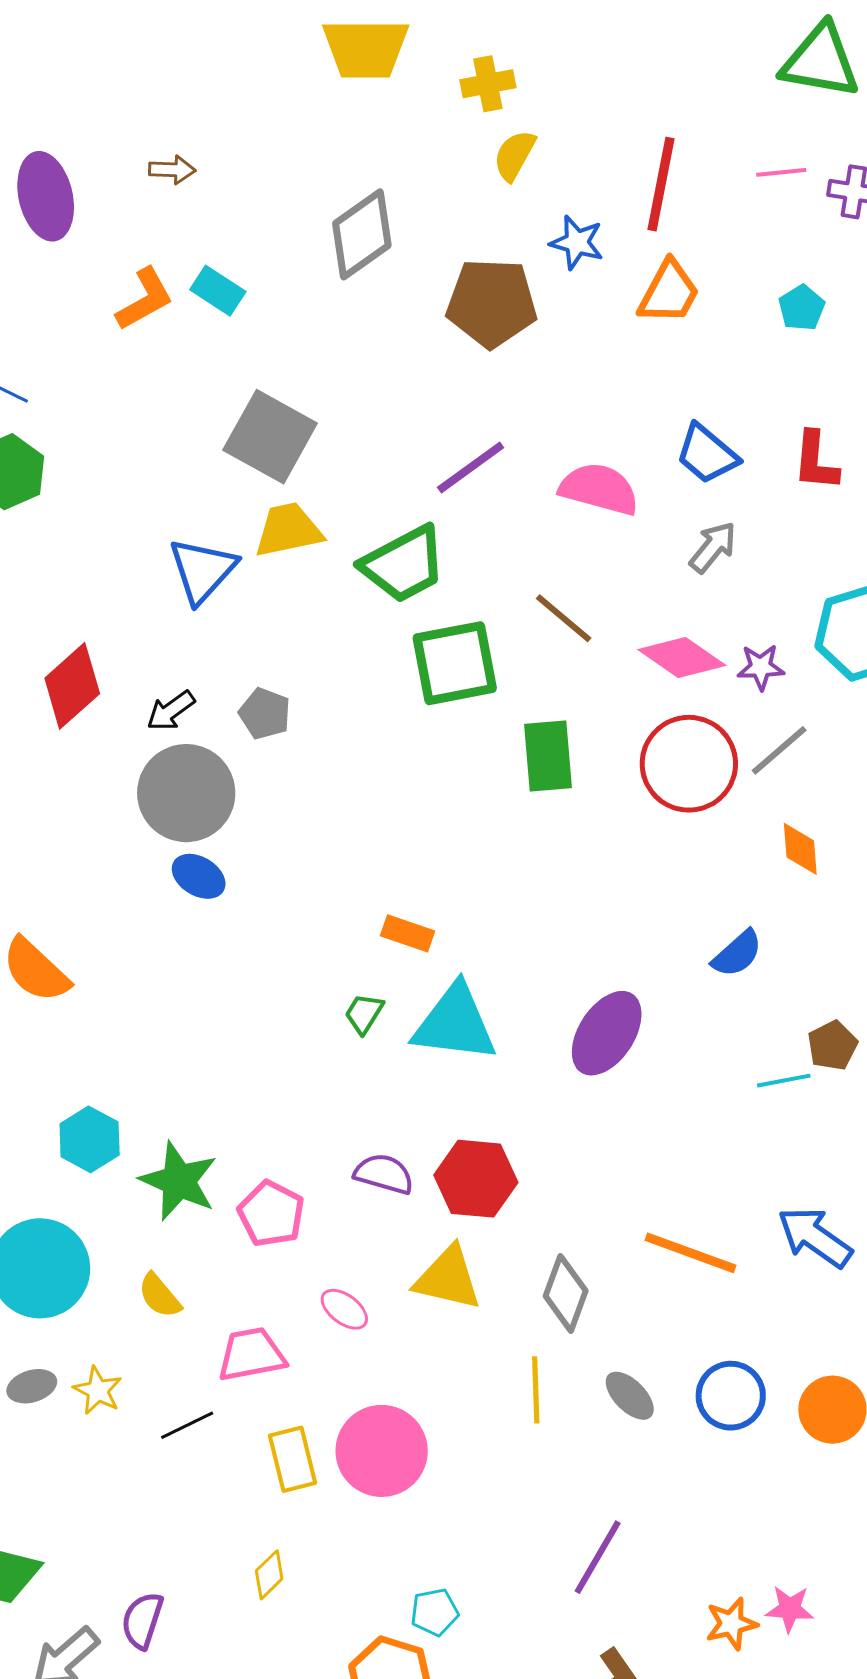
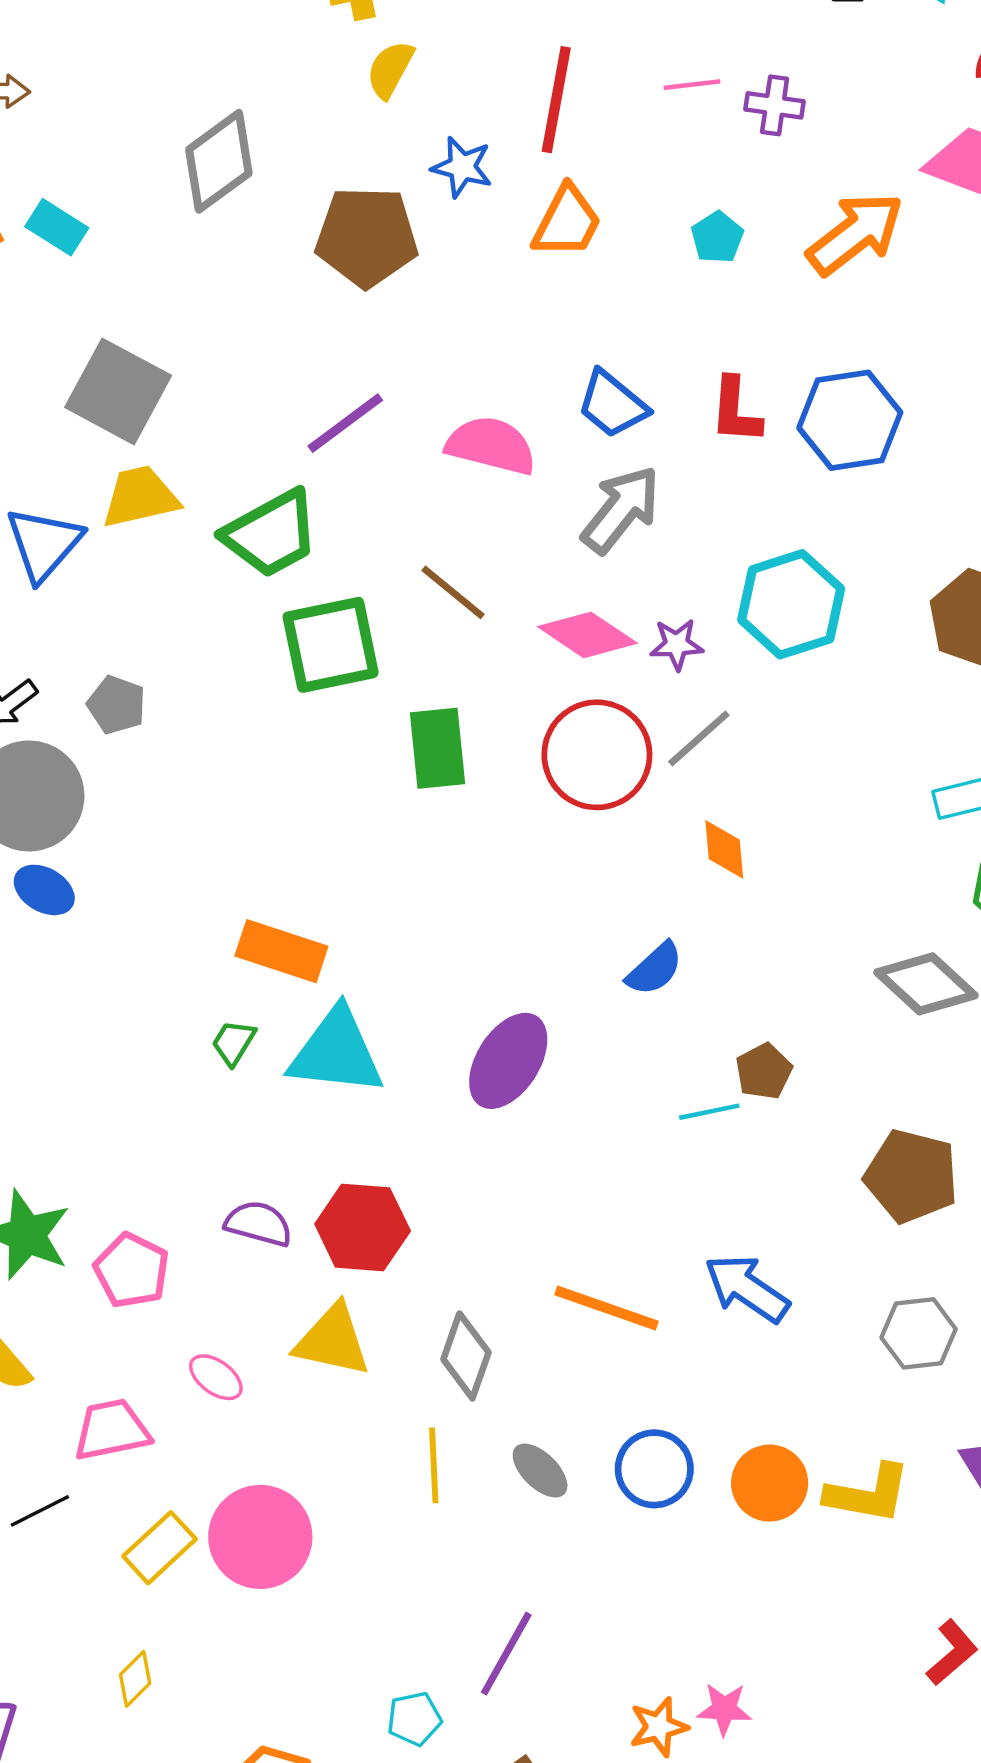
gray arrow: (713, 547) -> (621, 510), size x1.5
orange rectangle: (408, 933) -> (281, 951), size x1.5
yellow rectangle: (292, 1459) -> (160, 1548), turned 62
cyan pentagon: (435, 1612) -> (414, 1719), moved

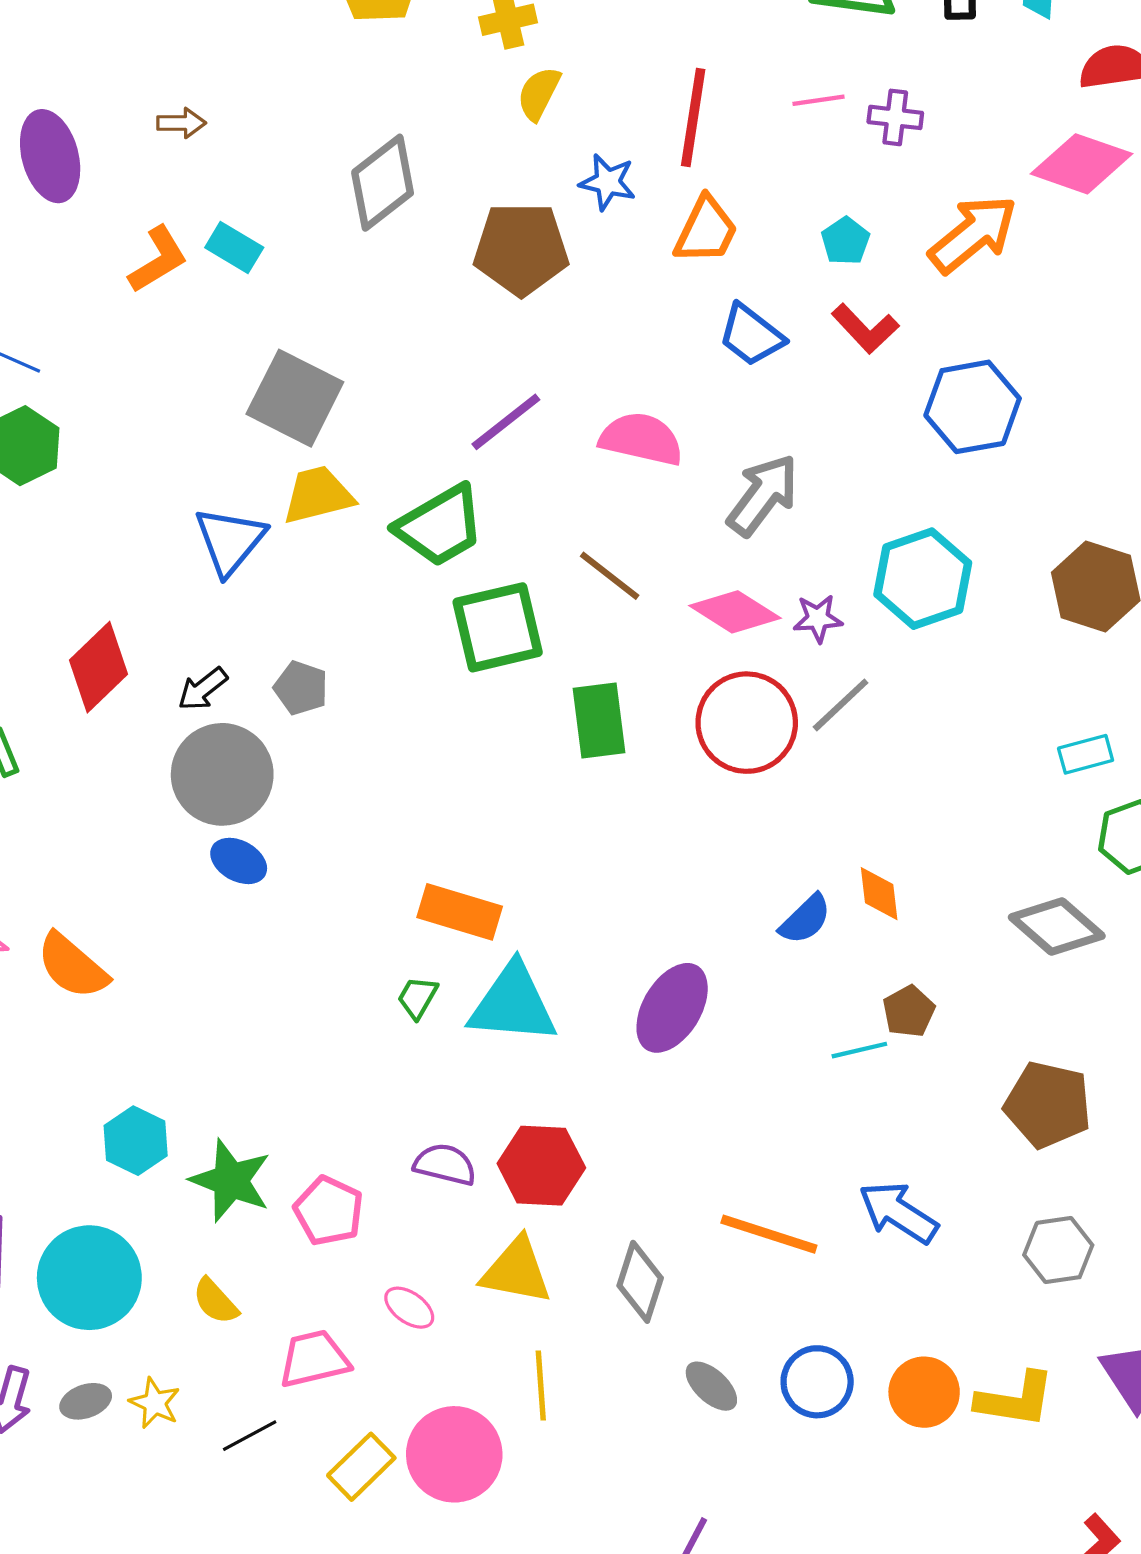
blue trapezoid: (612, 404) -> (751, 335), moved
red L-shape: (736, 411) -> (865, 329), moved, turned -46
orange diamond: (724, 849) -> (879, 894), moved
yellow line: (434, 1465) -> (541, 1385), moved

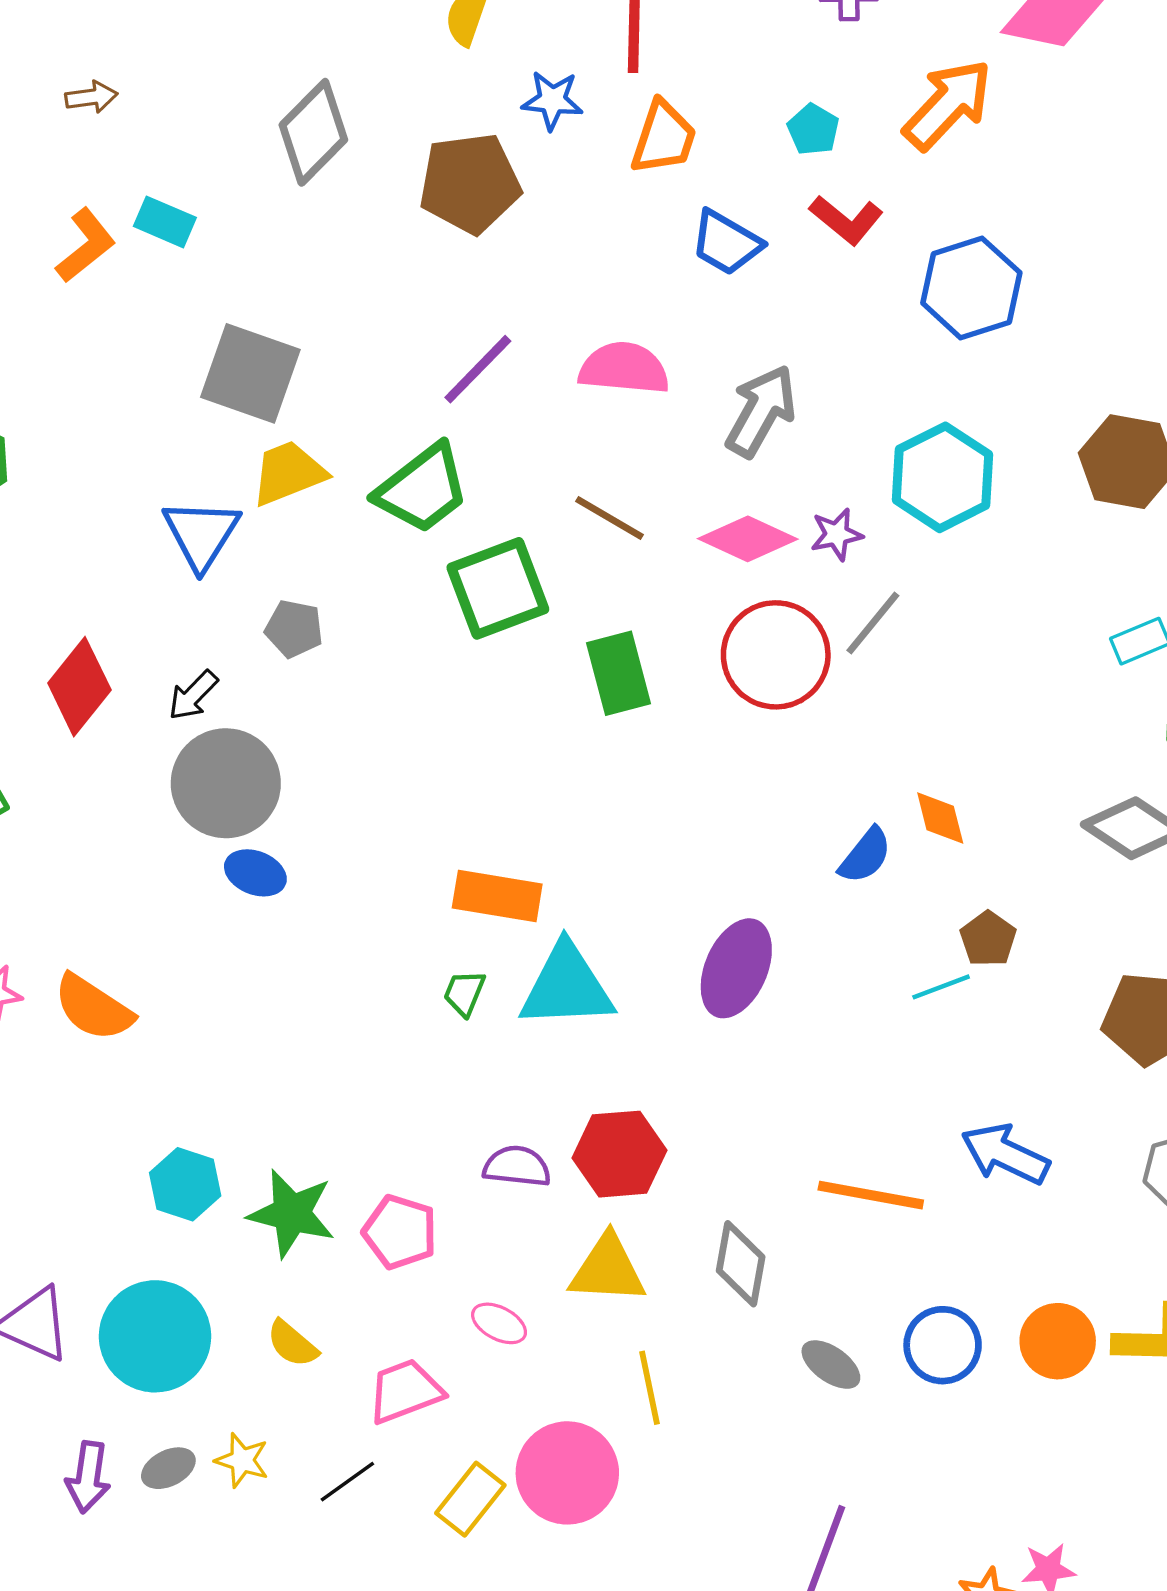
gray pentagon: (301, 688) -> (294, 629), moved

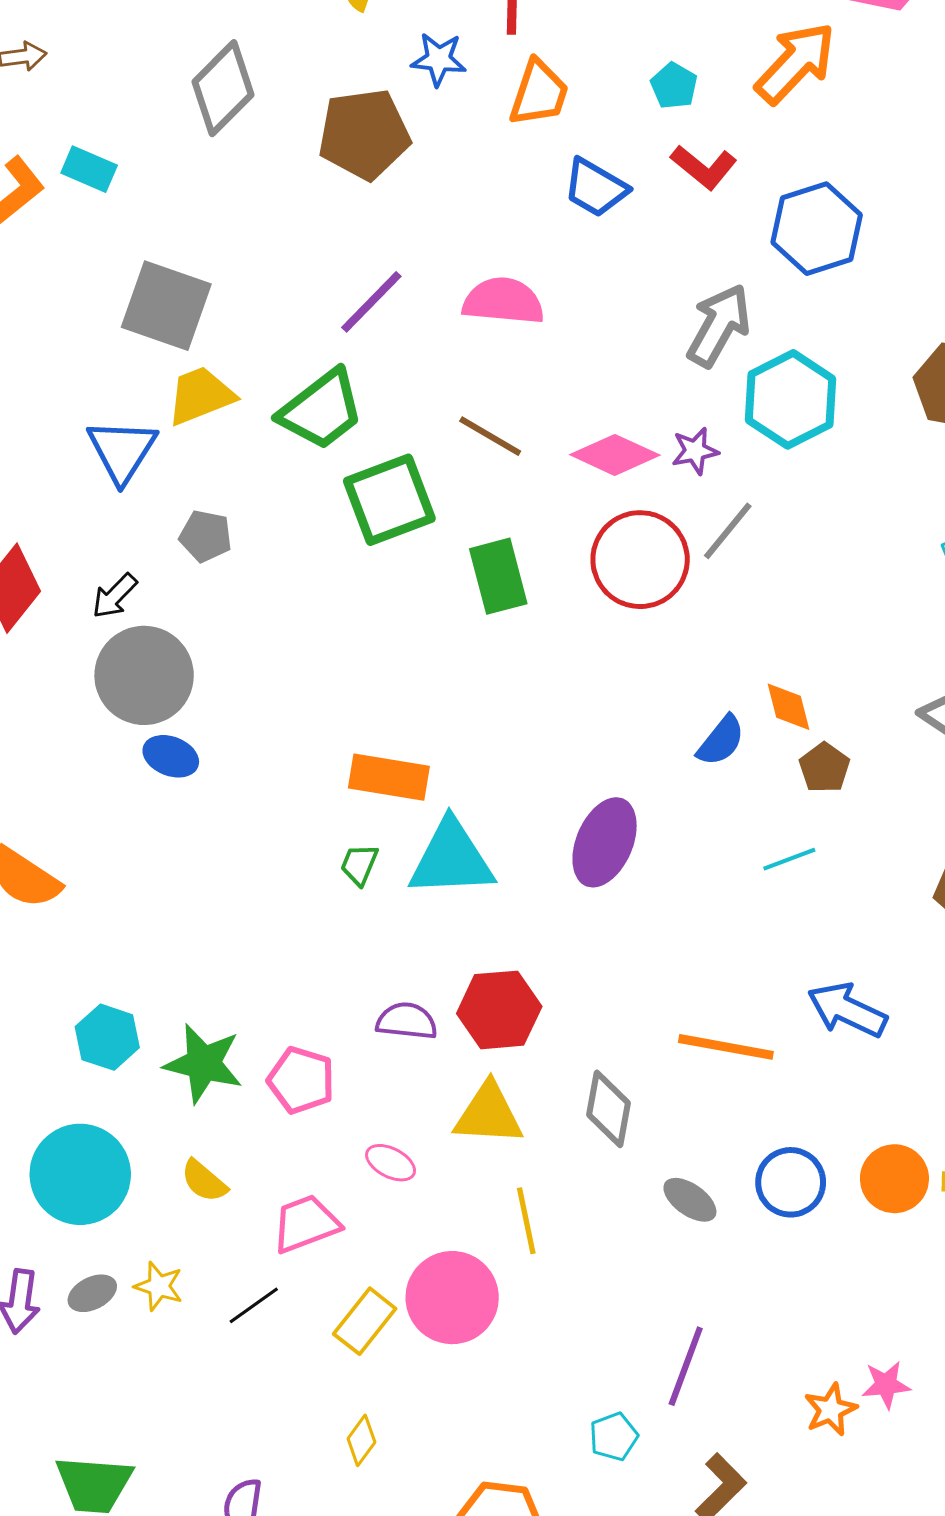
gray arrow: (761, 411) -> (719, 325), moved
brown pentagon: (988, 939) -> (824, 768), moved

